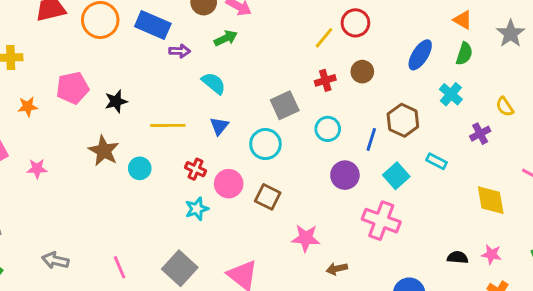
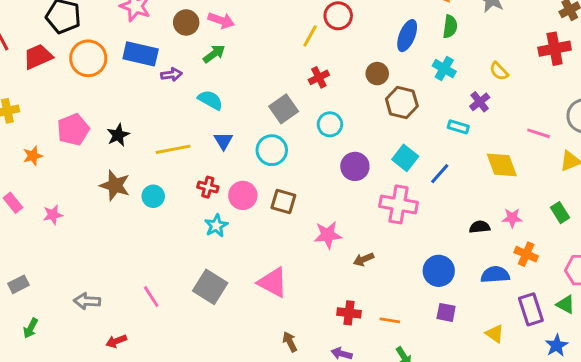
brown circle: (362, 72) -> (377, 74), moved
blue line: (371, 139) -> (440, 174), moved, turned 35
cyan rectangle: (436, 161) -> (458, 127), moved

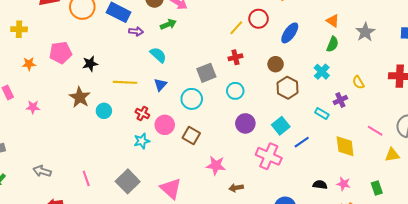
blue ellipse: (407, 36) -> (290, 33), moved

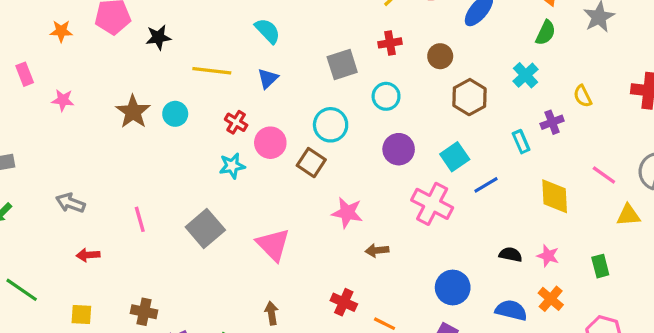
brown circle: (276, 64) -> (440, 56), moved
brown star: (80, 97) -> (133, 112), moved
cyan circle: (192, 99) -> (331, 125), moved
cyan rectangle: (322, 113) -> (521, 142), turned 32

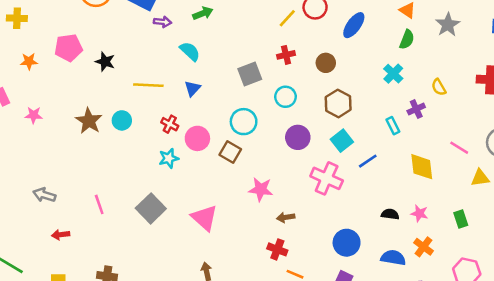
black star: (158, 37) -> (105, 62), turned 30
brown hexagon: (469, 97) -> (338, 103), moved
red cross: (344, 302) -> (277, 249), moved

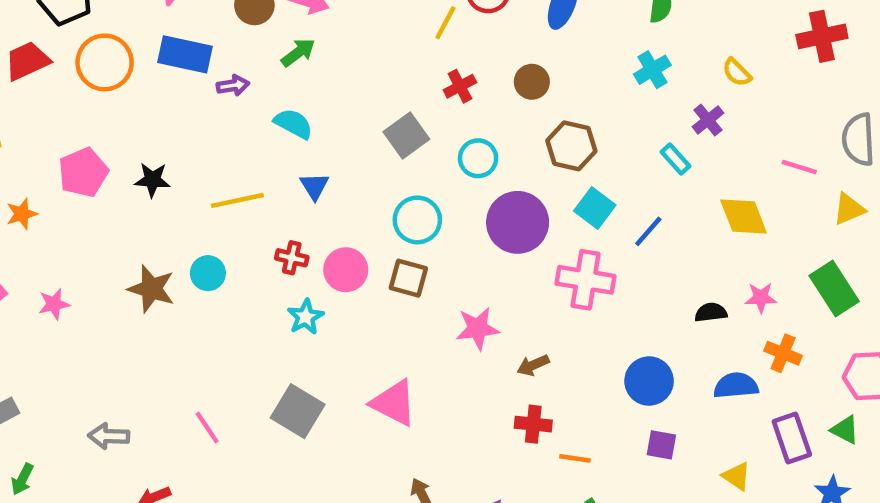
cyan cross: (393, 74) -> (652, 70), turned 30
purple circle: (298, 137) -> (518, 222), size x1.4
green rectangle: (461, 219) -> (834, 289), size x1.6

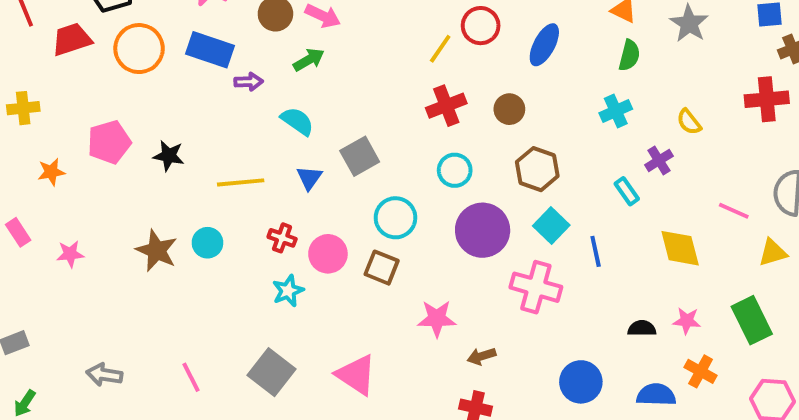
red cross: (460, 86) -> (446, 106), size x1.4
gray square: (406, 135) -> (360, 156), moved
blue line: (648, 231) -> (596, 251), turned -60

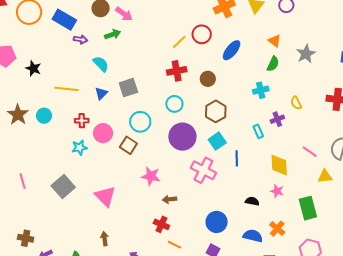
red cross: (282, 238) -> (82, 121), turned -32
pink star: (687, 321) -> (277, 191), moved

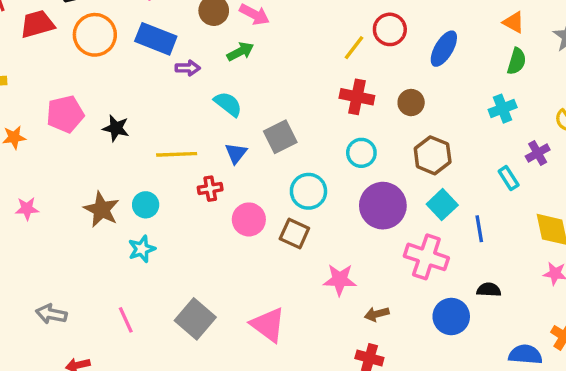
red cross: (177, 71) -> (357, 97), turned 30
red cross: (82, 121) -> (210, 189), moved
cyan star: (79, 148) -> (142, 249), moved
black semicircle: (252, 201) -> (489, 290), moved
blue circle: (217, 222) -> (451, 316), moved

